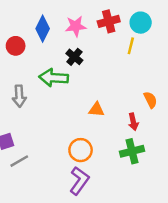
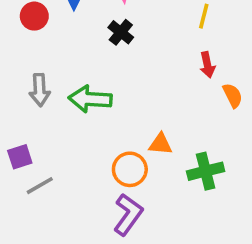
green arrow: (54, 78) -> (90, 99), moved
orange triangle: (96, 110) -> (160, 144), moved
red arrow: (133, 122) -> (207, 65), moved

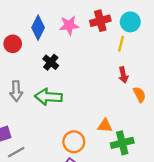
black cross: (121, 32) -> (51, 62), moved
orange triangle: (160, 144) -> (105, 126), moved

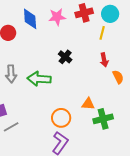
blue diamond: (38, 28) -> (30, 19), turned -30
black cross: (51, 62) -> (65, 57), moved

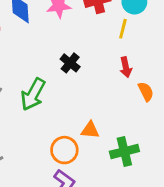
green arrow: (39, 79) -> (33, 94), turned -65
orange triangle: (88, 104) -> (90, 130), moved

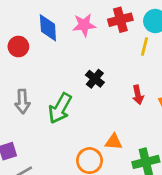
red arrow: (126, 67) -> (138, 95), moved

